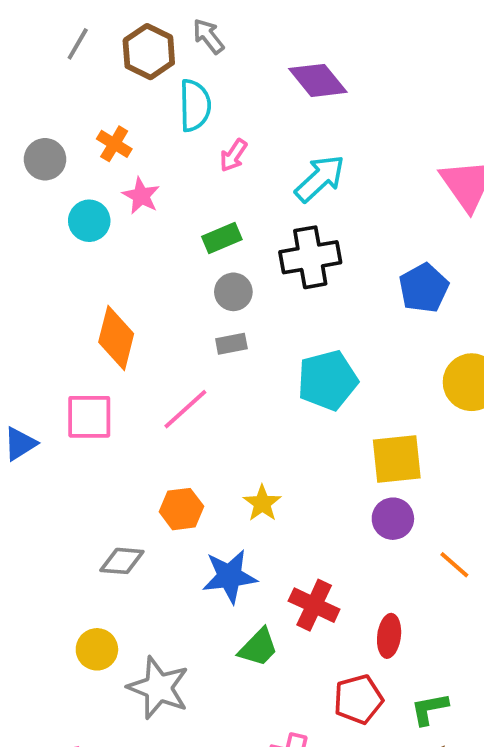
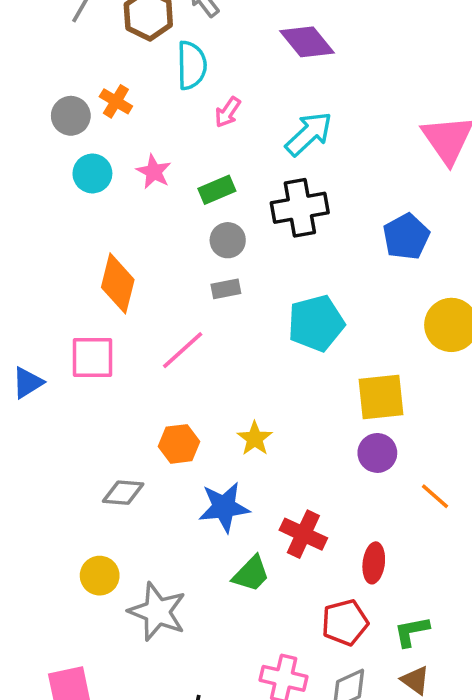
gray circle: (45, 159) -> (71, 116), moved
pink star: (141, 196) -> (154, 172), moved

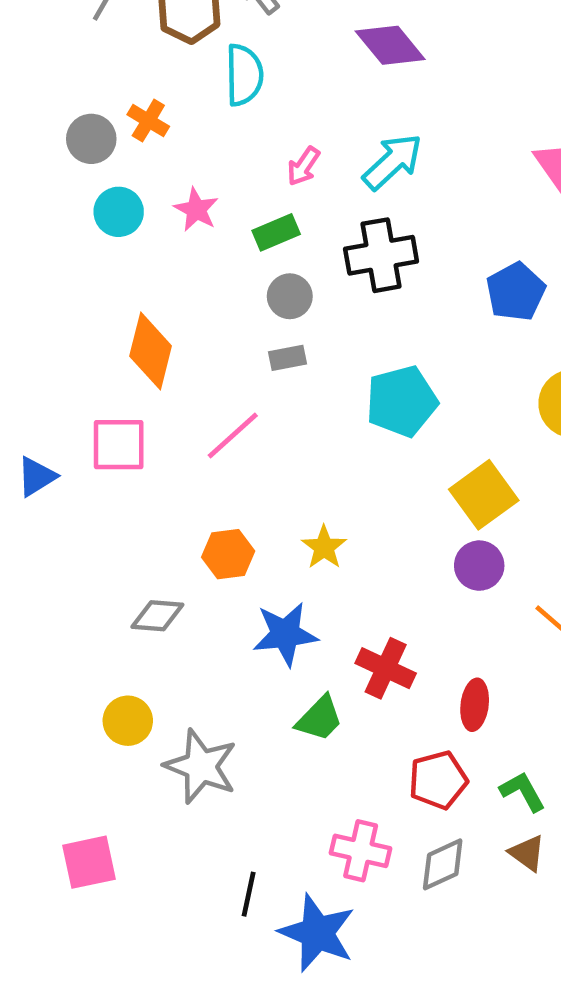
pink arrow: (228, 112) -> (303, 166), moved
yellow square: (381, 397) -> (484, 495), turned -30
green L-shape: (412, 631) -> (523, 791), turned 72

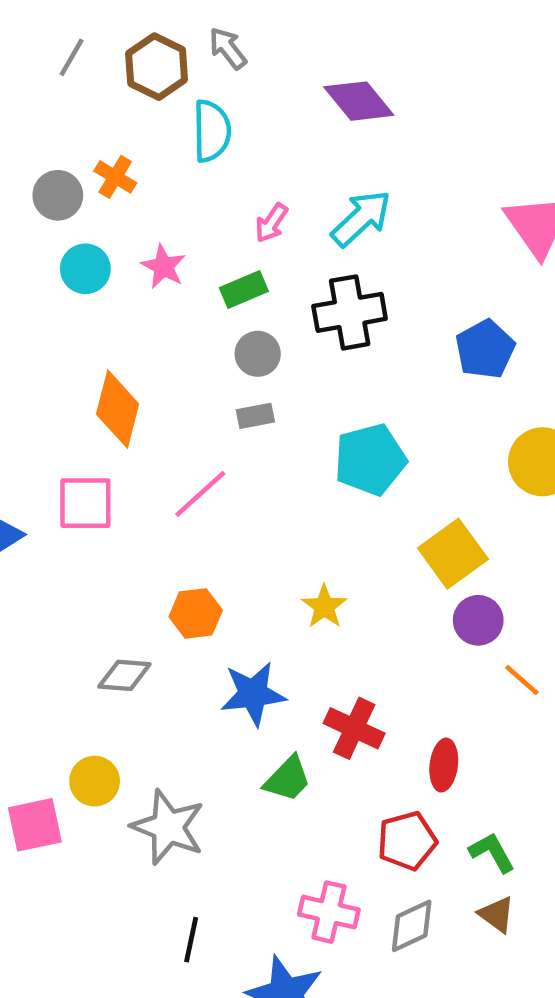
yellow star: (324, 547) -> (324, 607), moved
purple circle: (479, 566) -> (478, 620), moved
pink square: (89, 862) -> (35, 825), moved
black line: (249, 894) -> (191, 940), moved

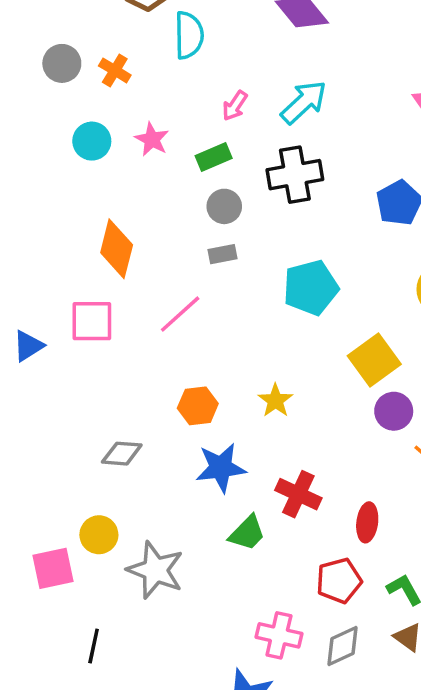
gray circle: (58, 195) -> (62, 63), moved
orange hexagon: (196, 613) -> (198, 406), moved
black line: (191, 940) -> (94, 646), moved

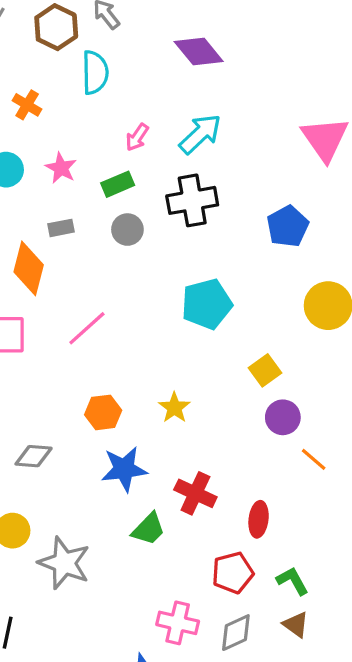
gray rectangle: (222, 254) -> (61, 228), moved
yellow square: (374, 360) -> (265, 370), size x0.7

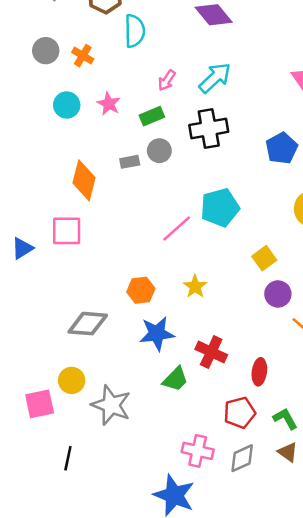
gray rectangle: (61, 228) -> (130, 162), moved
pink line: (87, 328) -> (177, 229), moved
gray diamond: (34, 456) -> (88, 324), size x1.4

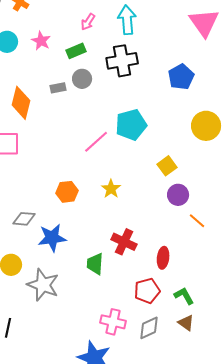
cyan arrow: (215, 78) -> (127, 20), turned -52
gray diamond: (88, 324) -> (24, 219), size x0.7
blue star: (157, 333) -> (52, 238), moved
green trapezoid: (175, 379) -> (95, 264), turned 140

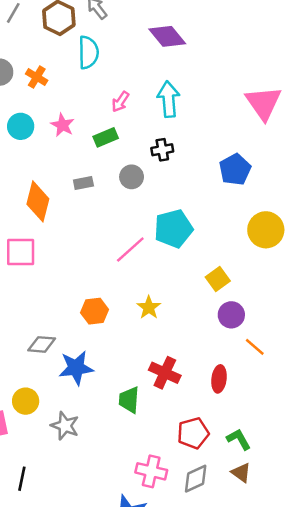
black cross: (122, 61) -> (162, 150), size x0.6
gray circle: (82, 79) -> (132, 177), moved
red ellipse: (163, 258) -> (219, 379), moved
gray star: (43, 285) -> (65, 426), size x0.7

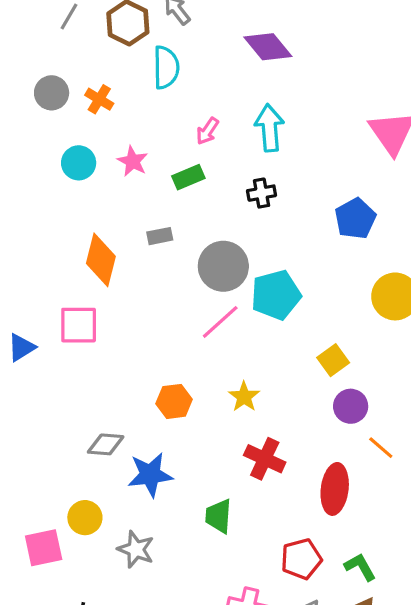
gray circle: (132, 177) -> (223, 266), moved, size x1.6
red cross: (165, 373) -> (265, 459), moved
red ellipse: (219, 379) -> (335, 489), size x1.4

